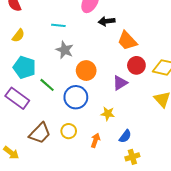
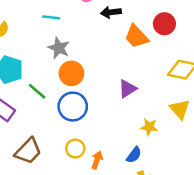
red circle: (136, 65) -> (164, 24), moved
orange circle: (86, 71) -> (71, 73), moved
yellow star: (108, 114) -> (149, 127), moved
yellow circle: (69, 131) -> (75, 149), moved

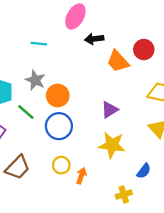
gray star: (59, 48) -> (35, 80), moved
yellow star: (149, 127) -> (112, 145), moved, size x1.6
blue semicircle: (134, 155) -> (144, 171), moved

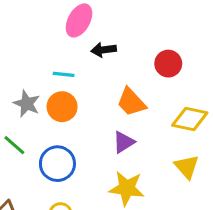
cyan line: (39, 44) -> (64, 74), moved
orange trapezoid: (118, 61) -> (131, 102), moved
orange circle: (58, 95) -> (62, 107), moved

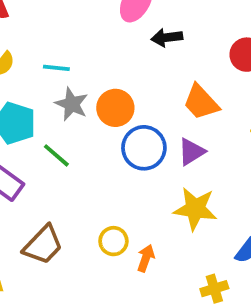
cyan line: (64, 74) -> (56, 68), moved
blue circle: (57, 164) -> (144, 148), moved

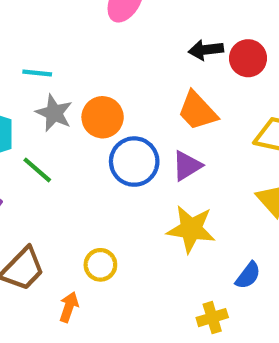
black arrow: (167, 37) -> (206, 50), moved
orange arrow: (146, 258) -> (69, 307), moved

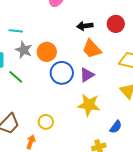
black arrow: (206, 50) -> (85, 26), moved

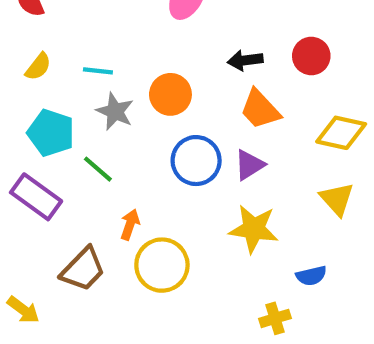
orange circle: (47, 52) -> (170, 94), moved
yellow circle: (46, 122) -> (162, 265), size x1.6
blue semicircle: (116, 127) -> (311, 276), turned 40
orange arrow: (31, 142) -> (130, 225), moved

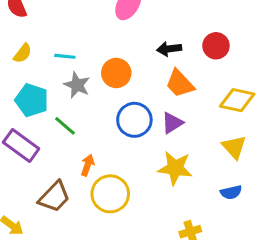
blue semicircle: (311, 276) -> (231, 192), moved

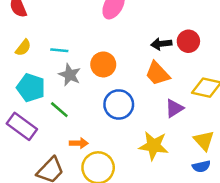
black arrow: (169, 49) -> (161, 44), moved
purple triangle: (172, 123) -> (174, 108), moved
yellow triangle: (234, 147) -> (204, 141), moved
orange arrow: (88, 165) -> (79, 143), turned 72

